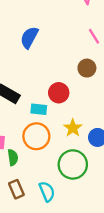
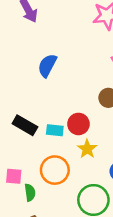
cyan rectangle: (39, 109) -> (55, 130), moved
yellow star: (73, 128) -> (87, 149), moved

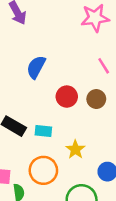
red circle: (78, 124) -> (67, 97), moved

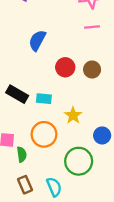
pink line: (104, 66) -> (92, 27), moved, turned -64

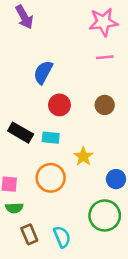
red circle: (65, 67) -> (59, 105), moved
green semicircle: (22, 154) -> (14, 208), moved, turned 96
green circle: (79, 161) -> (105, 215), moved

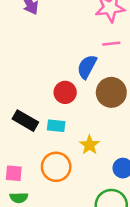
blue semicircle: (43, 72) -> (87, 67), moved
brown circle: (105, 105) -> (111, 92), size x1.5

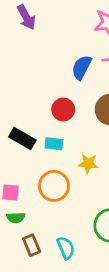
blue semicircle: (87, 67) -> (82, 67), moved
yellow star: (89, 145) -> (88, 164), turned -30

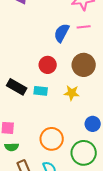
yellow star: (88, 164) -> (72, 93), moved
orange circle: (54, 186) -> (52, 139), moved

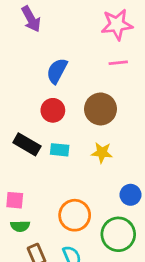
blue semicircle: (62, 33) -> (57, 71), moved
red circle: (48, 65) -> (53, 110), moved
brown circle: (84, 65) -> (101, 109), moved

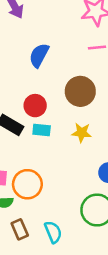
red circle: (53, 110) -> (35, 106), moved
orange circle: (75, 215) -> (27, 184), moved

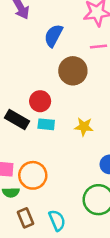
blue semicircle: (39, 55) -> (53, 36), moved
brown circle: (80, 91) -> (73, 71), moved

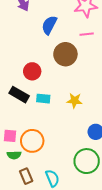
red circle: (40, 101) -> (32, 71), moved

